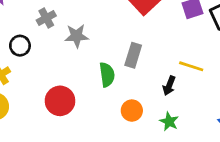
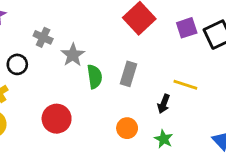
gray cross: (46, 18) -> (43, 37), turned -36
gray star: (77, 36) -> (73, 55), turned -30
green semicircle: (107, 75) -> (95, 77), moved

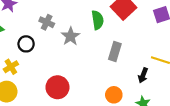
green semicircle: (95, 77) -> (98, 20), moved

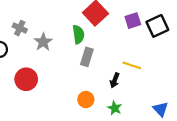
green semicircle: (98, 20) -> (78, 34), moved
red circle: (57, 87) -> (26, 79), moved

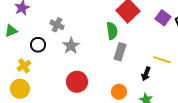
purple square: (133, 21) -> (163, 18), turned -35
gray star: (43, 42) -> (71, 46), moved
red circle: (26, 79) -> (77, 82), moved

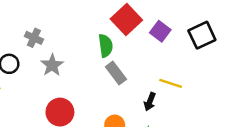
purple square: (163, 18) -> (160, 31), moved
gray rectangle: (120, 52) -> (116, 73), turned -54

